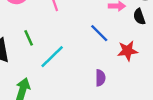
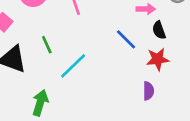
black semicircle: (139, 17) -> (159, 30), moved
purple semicircle: (100, 78) -> (148, 91), moved

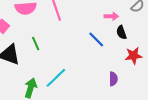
red star: (158, 59) -> (134, 56), moved
cyan line: (73, 66) -> (56, 78), moved

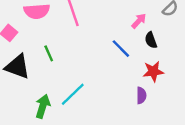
pink arrow: (111, 16) -> (139, 21), turned -48
red star: (134, 56) -> (153, 71), moved

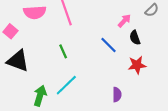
green line: (49, 53) -> (63, 51), moved
purple semicircle: (141, 95) -> (117, 95), moved

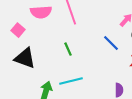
cyan line: (66, 85) -> (71, 81), turned 30

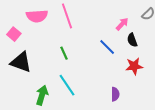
cyan line: (71, 81) -> (67, 85), turned 70

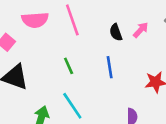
black semicircle: (132, 40) -> (116, 32), moved
blue line: (107, 47) -> (110, 67), moved, turned 36

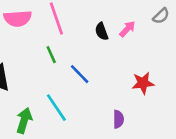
green line: (69, 66) -> (51, 55), moved
blue line: (110, 67) -> (80, 74), moved, turned -35

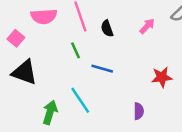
black semicircle: (102, 31) -> (107, 29), moved
blue line: (80, 74) -> (102, 69), turned -30

